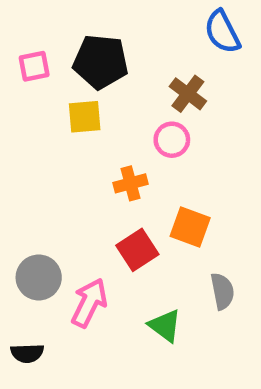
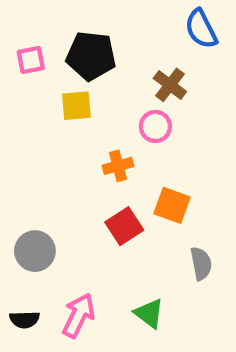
pink arrow: (89, 303) -> (79, 315), moved
green triangle: (165, 326) -> (149, 313), moved

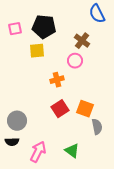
orange square: (172, 205) -> (85, 109), moved
black semicircle: (25, 320) -> (12, 142), moved

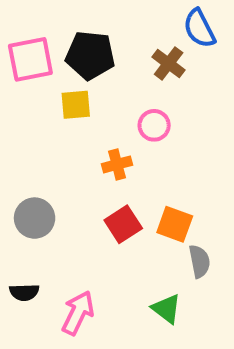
pink square: (15, 29) -> (30, 59), size x1.6
brown cross: (82, 41) -> (169, 63), moved
gray circle: (17, 121) -> (35, 218), moved
green triangle: (72, 151) -> (166, 309), moved

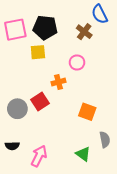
red square: (123, 224) -> (40, 102), moved
gray semicircle: (199, 261) -> (105, 140), moved

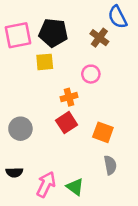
red square: (40, 102) -> (67, 123), moved
gray semicircle: (105, 140) -> (110, 165), moved
green triangle: (83, 154) -> (75, 187), moved

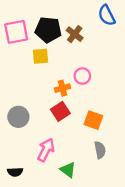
brown cross: (99, 38) -> (75, 34), moved
pink circle: (91, 74) -> (82, 76), moved
black semicircle: (14, 172) -> (15, 172), moved
pink arrow: (46, 184) -> (46, 150), moved

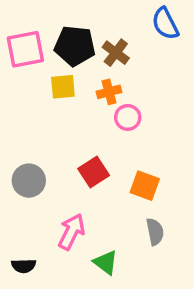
orange cross: (62, 88) -> (109, 92), moved

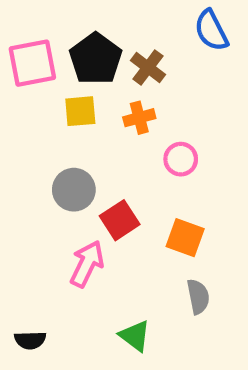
black pentagon: (75, 46) -> (96, 59), turned 30
pink circle: (128, 117) -> (181, 159), moved
gray circle: (29, 181) -> (74, 190), moved
pink arrow: (71, 232) -> (87, 264), moved

